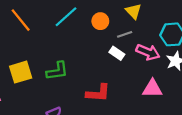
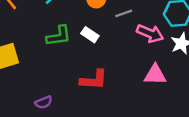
white rectangle: (117, 53) -> (90, 35), moved
green L-shape: (57, 71) -> (59, 36), moved

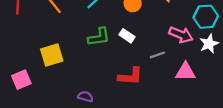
gray line: (124, 13) -> (157, 55), moved
purple semicircle: (44, 102) -> (85, 97), turned -144

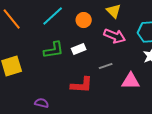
pink arrow: (181, 35) -> (115, 36), moved
white rectangle: (127, 36) -> (79, 49), turned -56

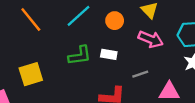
white rectangle: (79, 49) -> (109, 54), turned 32

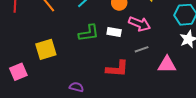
pink arrow: (151, 39) -> (140, 24), moved

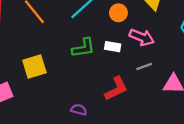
red L-shape: (117, 69) -> (116, 89), turned -30
purple semicircle: (76, 87) -> (79, 110), moved

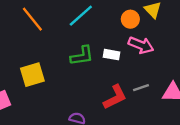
orange circle: (118, 13) -> (130, 19), moved
gray line: (144, 66) -> (141, 88), moved

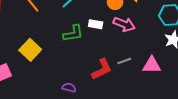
white rectangle: (111, 55) -> (96, 24), moved
yellow square: (32, 75) -> (30, 50), turned -30

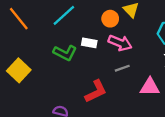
green L-shape: (73, 33) -> (65, 53), turned 35
gray line: (124, 61) -> (122, 68), moved

